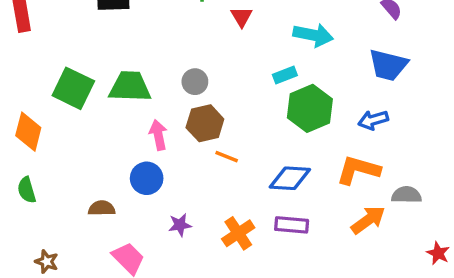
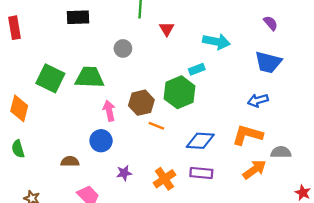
gray circle: (195, 82) -> (123, 48), moved
green hexagon: (310, 108) -> (179, 92), moved

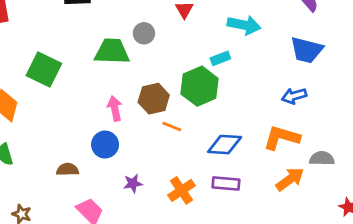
gray circle: (123, 48) -> (144, 33), moved
green trapezoid: (89, 77) -> (112, 51), moved

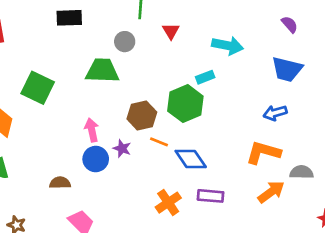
gray circle: (144, 33) -> (125, 42), moved
pink arrow: (115, 108) -> (92, 130), moved
blue diamond: (225, 145) -> (191, 159), moved, turned 52
purple star: (133, 183) -> (122, 148), moved, turned 30

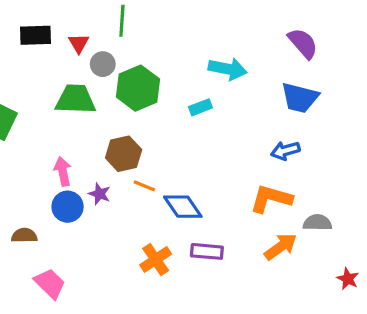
purple semicircle: (290, 24) -> (303, 43), size x1.5
red triangle: (171, 31) -> (79, 43), moved
green hexagon: (185, 104) -> (138, 88), moved

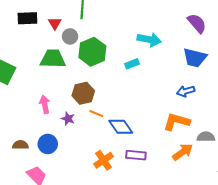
blue circle: (68, 207) -> (48, 144), moved

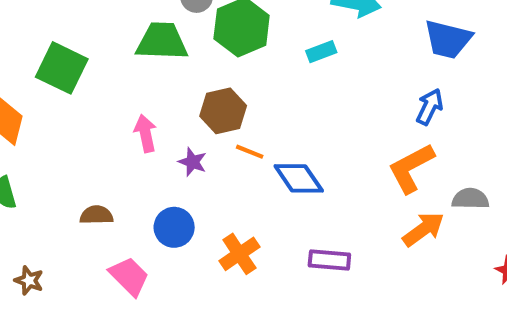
blue arrow: (186, 91) -> (430, 107), turned 132
orange L-shape: (177, 122) -> (411, 168), turned -44
blue circle: (48, 144) -> (174, 227), moved
purple rectangle: (136, 155) -> (329, 260), moved
orange cross: (104, 160) -> (239, 254), moved

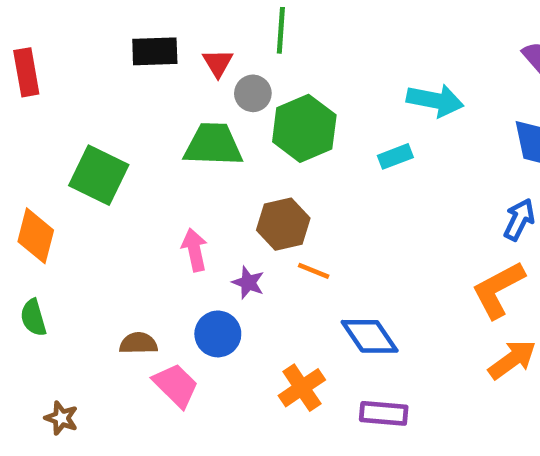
blue diamond: (299, 178) -> (370, 336), moved
blue circle: (174, 227) -> (218, 334), moved
purple rectangle: (329, 260) -> (384, 413), moved
pink trapezoid: (129, 276) -> (176, 385), moved

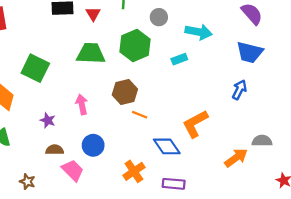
gray circle: (253, 93) -> (159, 17), moved
purple star: (248, 283) -> (48, 120), moved
orange L-shape: (498, 290) -> (195, 124), moved
brown star: (61, 418) -> (27, 182), moved

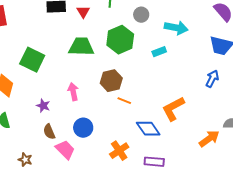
brown semicircle: (55, 150) -> (49, 132), turned -112

